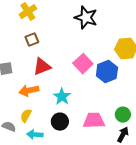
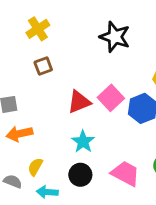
red triangle: (42, 67) -> (79, 102), moved
orange arrow: (29, 91) -> (19, 134), moved
pink trapezoid: (94, 121) -> (125, 173), turned 30

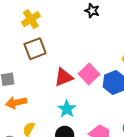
black star: (115, 37) -> (92, 11), moved, size x0.6
brown square: (43, 66) -> (35, 49), size x1.5

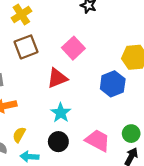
pink square: (89, 74) -> (73, 48), moved

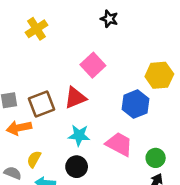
brown square: (26, 47) -> (41, 104), moved
cyan star: (61, 113) -> (79, 135), turned -30
pink trapezoid: (98, 140) -> (119, 144), moved

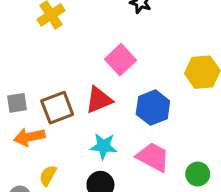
blue hexagon: (135, 104) -> (153, 108), moved

